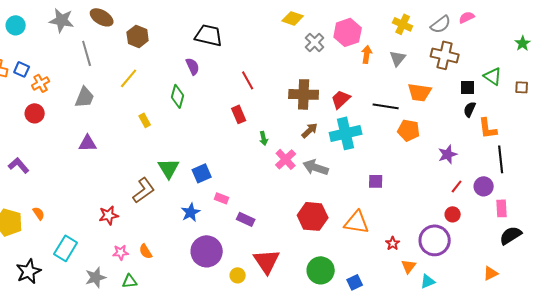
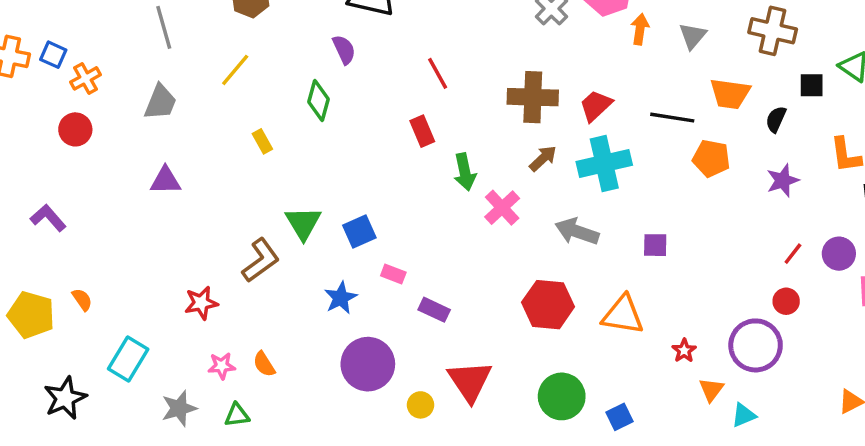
black semicircle: (470, 109) -> (776, 119), moved
green arrow: (264, 138) -> (465, 172), size x1.5
purple star: (448, 154) -> (783, 180), moved
gray arrow: (316, 167) -> (577, 231), moved

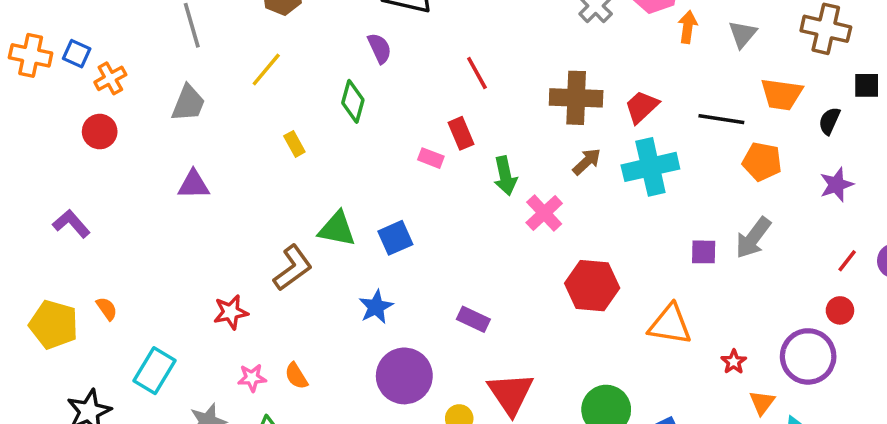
green triangle: (303, 223) -> (337, 229), turned -48
gray arrow: (577, 231) -> (753, 238), moved, turned -72
pink rectangle: (393, 274) -> (431, 158), moved
red hexagon: (548, 305) -> (592, 286), moved

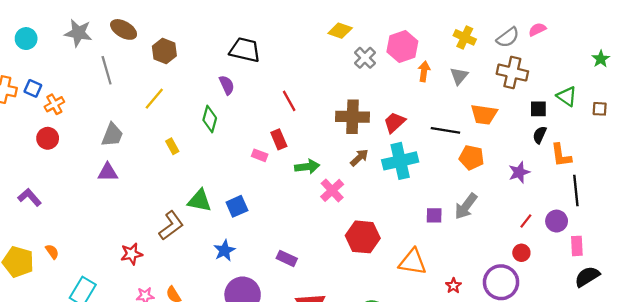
gray trapezoid: (188, 103) -> (112, 135), moved
black semicircle: (829, 121) -> (540, 135), moved
green arrow: (505, 176) -> (307, 167), turned -85

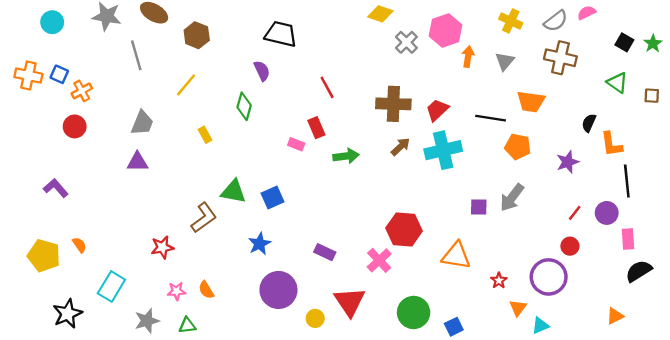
black square: (538, 109) -> (624, 42), moved, turned 30
pink cross: (332, 190) -> (379, 260), moved

